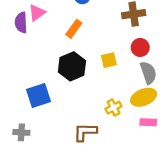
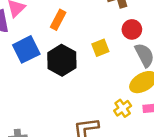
blue square: (39, 95) -> (26, 49), moved
yellow cross: (114, 108) -> (123, 108), moved

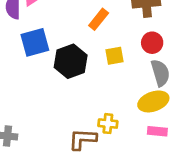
orange rectangle: (58, 20) -> (99, 19), moved
yellow cross: (123, 108) -> (108, 124), moved, turned 30

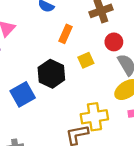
blue square: (35, 42) -> (23, 94), moved
yellow cross: (108, 124) -> (94, 117), size x1.6

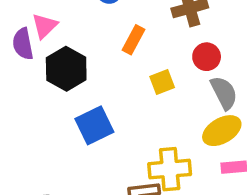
black hexagon: (51, 74) -> (66, 69), moved
blue square: (23, 94) -> (94, 125), moved

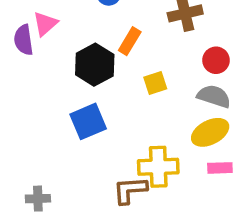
red circle: (207, 57) -> (216, 60), moved
black hexagon: (66, 69) -> (95, 65), moved
gray semicircle: (224, 93) -> (214, 96), turned -48

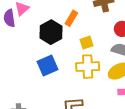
yellow cross: (158, 167) -> (88, 67), moved

